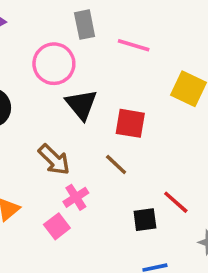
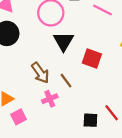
brown line: (116, 164) -> (66, 81), moved
pink square: (57, 226) -> (19, 117), moved

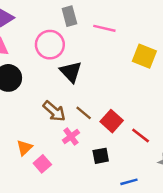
red square: (92, 58) -> (112, 121), moved, turned 36
black square: (90, 120) -> (101, 156), moved

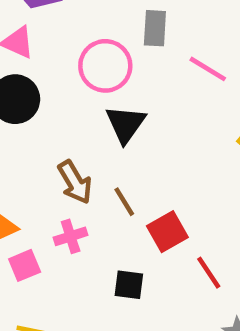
pink cross: (71, 136) -> (71, 236), moved

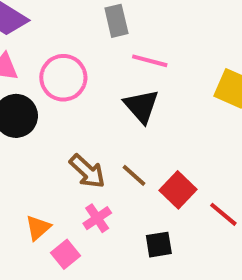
pink circle: (105, 66) -> (63, 78), moved
pink line: (208, 69) -> (150, 61), moved
black triangle: (126, 124) -> (141, 106), moved

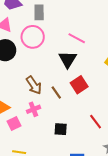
gray rectangle: (116, 21) -> (39, 12), moved
red square: (178, 190) -> (79, 85), moved

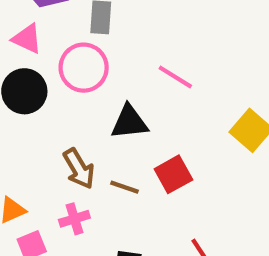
black triangle: (68, 59) -> (129, 122), moved, turned 48
brown line: (56, 92) -> (125, 187), turned -40

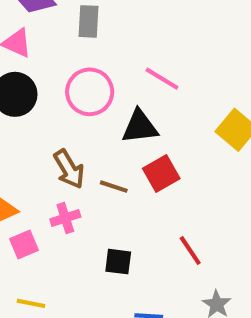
pink circle: (84, 68) -> (90, 92), moved
black triangle: (129, 122) -> (140, 127), moved

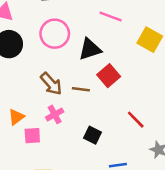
pink line: (162, 79) -> (111, 17), moved
pink square: (24, 244) -> (32, 136), turned 30
black square: (118, 262) -> (93, 135), turned 30

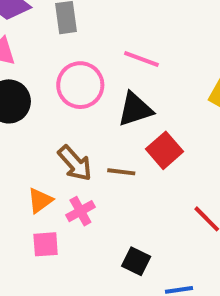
pink line: (111, 17) -> (141, 59), moved
orange triangle: (16, 117) -> (40, 200), moved
black square: (93, 135) -> (136, 261), moved

